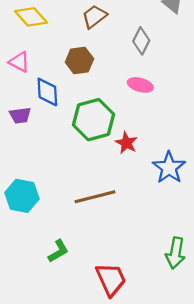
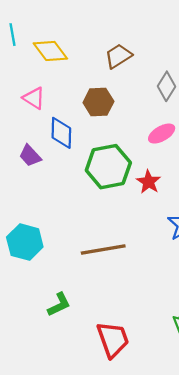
pink ellipse: (140, 85) -> (162, 134), turned -50
purple trapezoid: (20, 115) -> (30, 156), turned 50
red star: (126, 143) -> (149, 182), moved

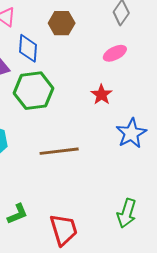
green hexagon: (108, 167) -> (34, 91), moved
green L-shape: (59, 304) -> (17, 214), moved

